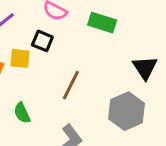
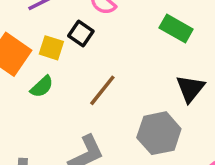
green rectangle: (102, 23) -> (176, 29), moved
green semicircle: (22, 113) -> (42, 87), moved, turned -120

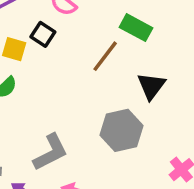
brown line: (102, 90) -> (105, 56), moved

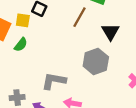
gray L-shape: (51, 152) -> (54, 81), turned -135

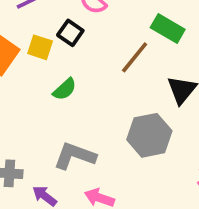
green semicircle: (21, 45) -> (65, 89), moved

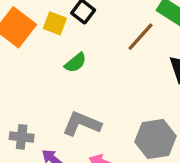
gray hexagon: (149, 135) -> (156, 139), moved

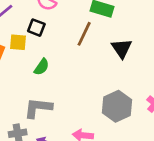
gray L-shape: (82, 124) -> (38, 108), moved

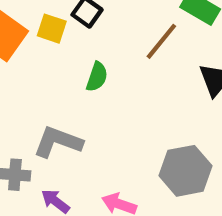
green semicircle: (42, 67) -> (97, 77), moved, turned -30

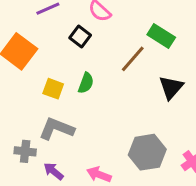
yellow square: (52, 29) -> (53, 89), moved

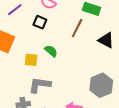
green semicircle: (86, 83) -> (51, 51), turned -56
black triangle: (171, 87) -> (106, 40), turned -30

